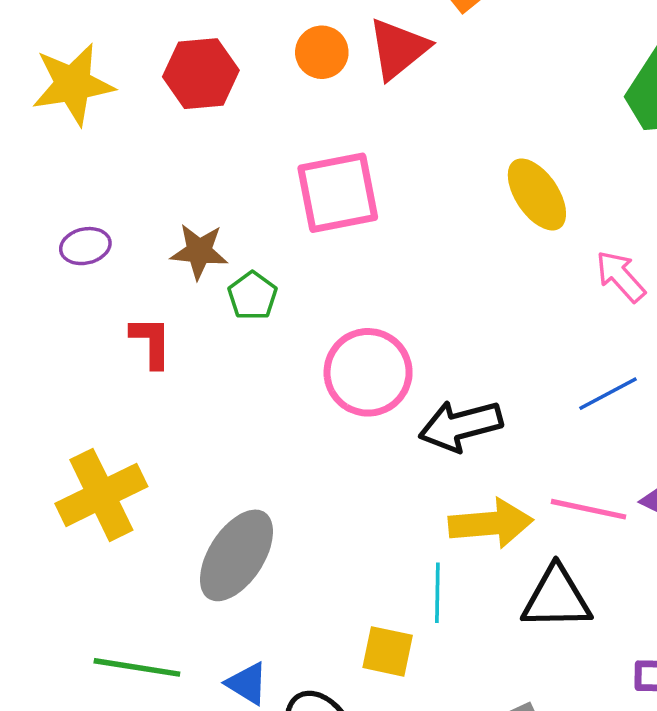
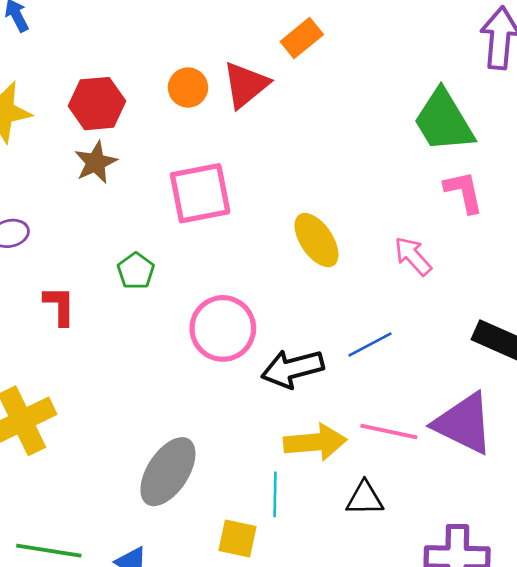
yellow ellipse: (537, 194) -> (316, 240), moved
brown star: (199, 251) -> (96, 162), moved, turned -30
blue line: (608, 394) -> (370, 344), moved
gray ellipse: (236, 555) -> (168, 472), moved
black triangle: (557, 598) -> (365, 498), size x0.7

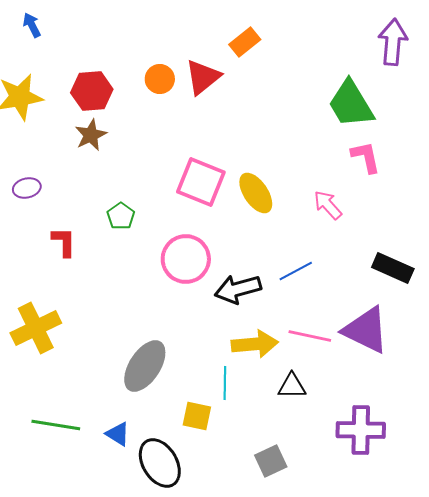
pink square: (200, 193) -> (201, 182), moved, turned 33

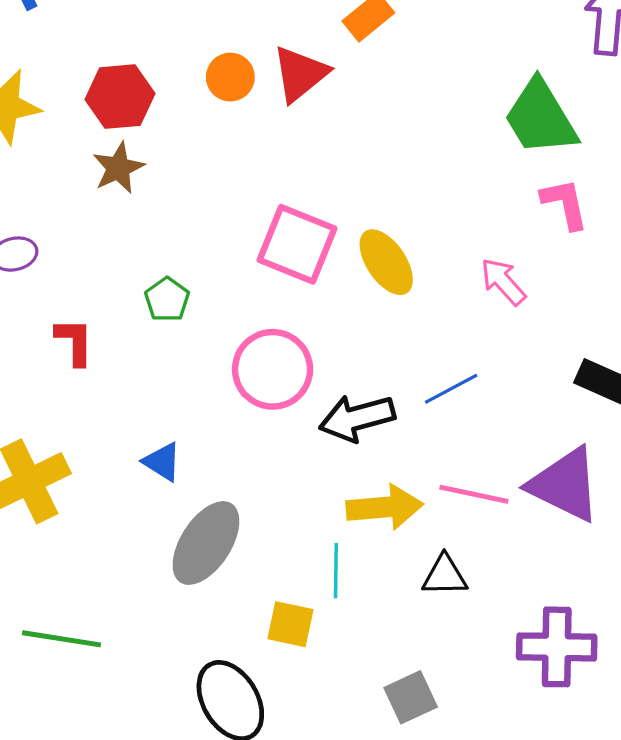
blue triangle: (118, 434) -> (162, 462), moved

